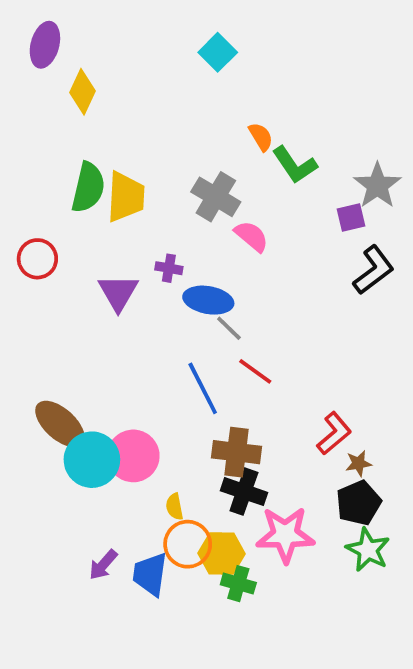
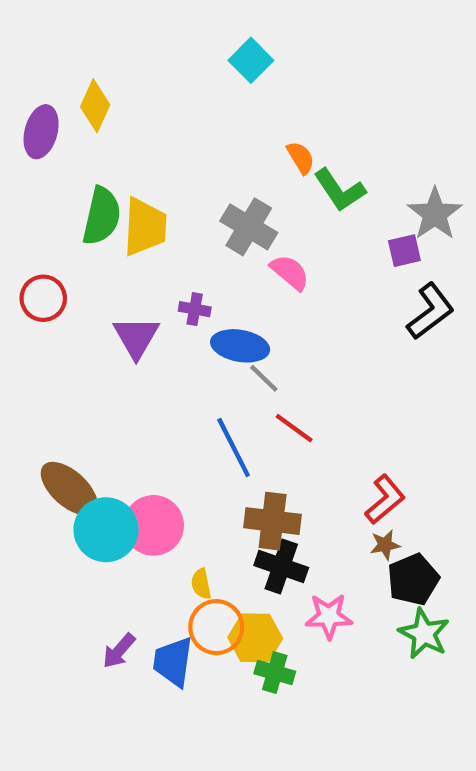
purple ellipse: (45, 45) -> (41, 132), moved
brown star: (359, 463) -> (385, 545), moved
pink star: (285, 535) -> (329, 616), size x0.7

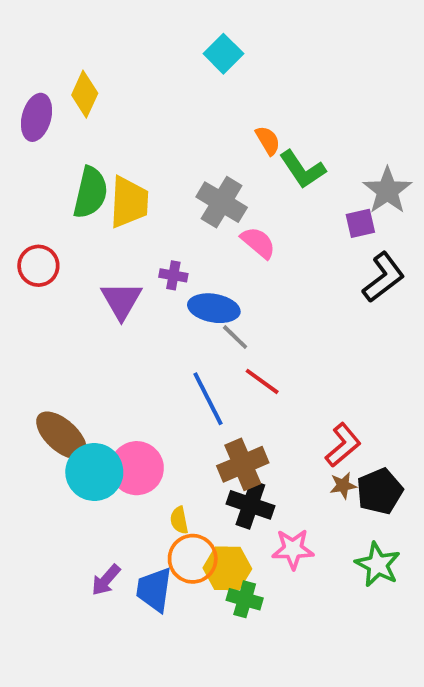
brown cross: (273, 521) -> (243, 464), turned -30
black pentagon: (413, 579) -> (380, 491), moved

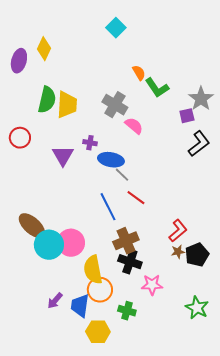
yellow semicircle: (179, 520) -> (93, 270), size x2.0
green star: (378, 565) -> (197, 308), moved
yellow hexagon: (227, 568) -> (98, 332), moved

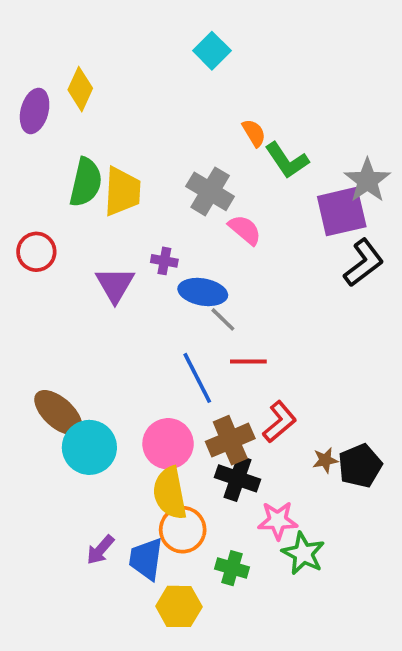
purple square: (187, 116) -> (342, 212), size x1.8
red line: (136, 198) -> (248, 361), turned -36
red L-shape: (178, 231) -> (280, 422), moved
pink circle: (71, 243) -> (168, 444), moved
green star: (197, 308) -> (303, 553), moved

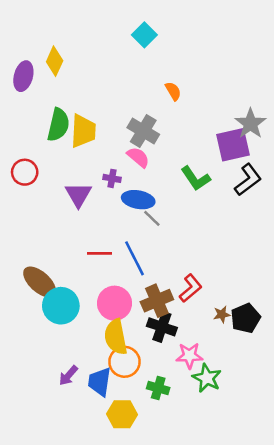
green L-shape: (287, 160) -> (196, 178), moved
pink semicircle: (245, 230) -> (138, 157), moved
red line: (248, 361) -> (100, 253), moved

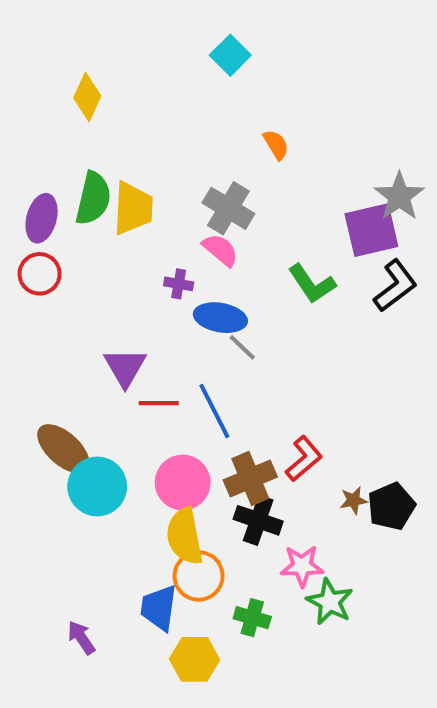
purple ellipse: (23, 76) -> (42, 218), moved
purple triangle: (78, 195) -> (125, 367), moved
purple arrow: (68, 376) -> (81, 638), moved, turned 105

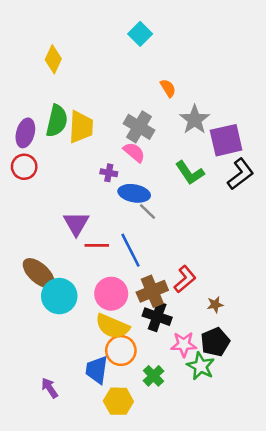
gray star: (399, 196) -> (195, 120), moved
black pentagon: (391, 506) -> (215, 342), moved
yellow semicircle: (185, 536) -> (112, 326), turned -56
green cross: (252, 618) -> (153, 376), turned 30

